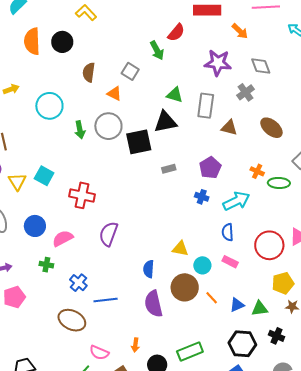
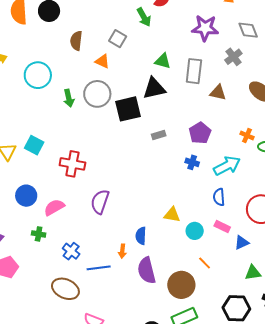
brown circle: (185, 287) -> (181, 285), moved
blue triangle: (237, 305) -> (242, 242), moved
orange arrow: (135, 345) -> (122, 251), moved

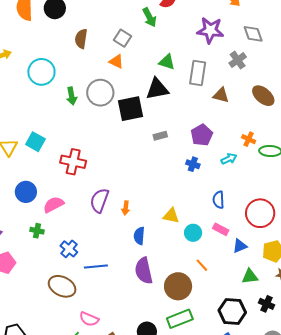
orange triangle: (102, 61) -> (116, 61), moved
cyan arrow: (227, 166) -> (229, 159), moved, size x0.6
orange arrow: (122, 251) -> (126, 208), moved

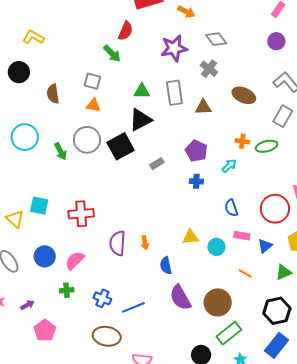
orange line: (202, 265) -> (245, 274), moved

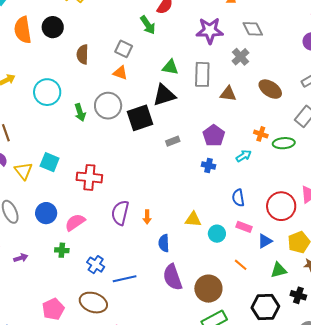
pink pentagon: (45, 330) -> (53, 309), moved

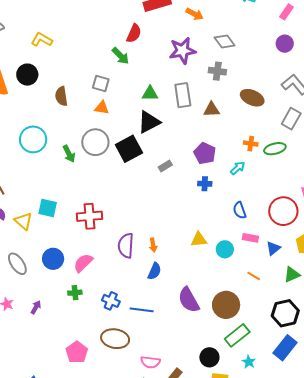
gray cross: (240, 57) -> (217, 71), turned -30
blue semicircle: (164, 243) -> (154, 271), moved, turned -144
purple arrow: (21, 258) -> (36, 307), turned -32
blue line: (125, 279) -> (142, 310), turned 30

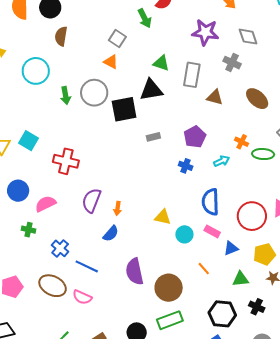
brown semicircle: (61, 96) -> (61, 36), moved
blue semicircle: (240, 210) -> (211, 202), size x1.5
pink semicircle: (150, 362) -> (82, 297), moved

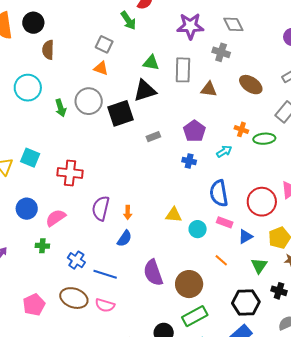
green triangle: (241, 279) -> (259, 266), turned -42

